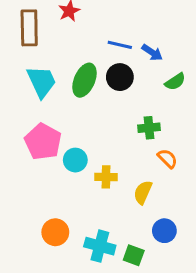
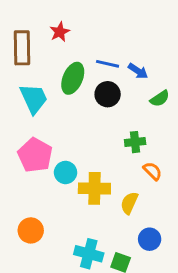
green ellipse: (84, 80) -> (73, 78), moved
yellow cross: (106, 177) -> (94, 188), size x1.5
orange circle: (55, 232) -> (31, 230), moved

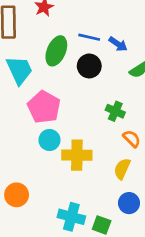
green cross: (135, 142) -> (115, 111), turned 30
pink pentagon: (35, 155) -> (44, 107), moved
yellow semicircle: (129, 203) -> (122, 169), moved

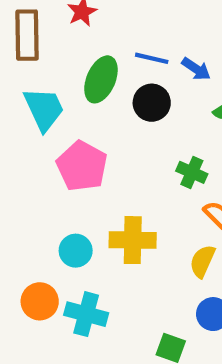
cyan circle: (49, 140) -> (76, 251), moved
cyan cross: (71, 217) -> (86, 314), moved

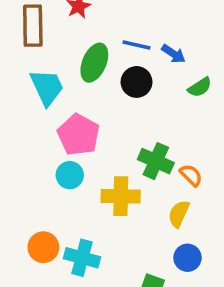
green cross: (192, 172) -> (156, 161), moved, size x1.4
cyan circle: (76, 251) -> (70, 175), moved

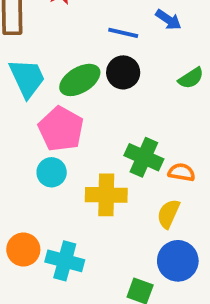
blue arrow: (173, 54) -> (168, 20), moved
green ellipse: (94, 63) -> (80, 80), moved, turned 36
orange semicircle: (191, 175) -> (182, 172), turned -35
blue circle: (187, 258) -> (178, 261), size x1.4

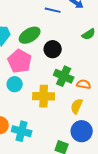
black circle: (123, 72) -> (53, 49), moved

